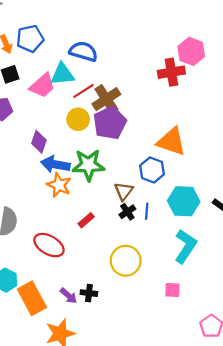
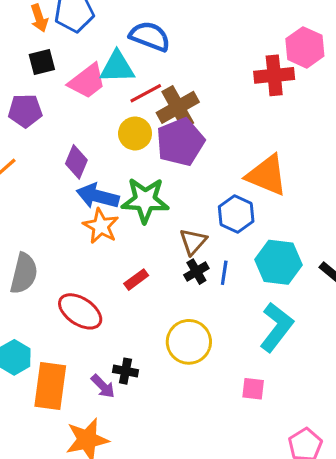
black cross: (89, 293) -> (125, 371), moved
orange rectangle: (32, 298) -> (50, 386), turned 32

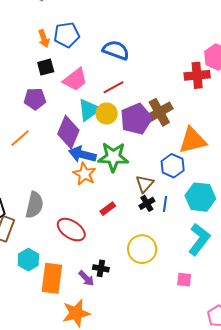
cyan triangle: (117, 67) -> (89, 110), moved, turned -35
brown cross: (178, 107) -> (159, 112), moved
purple diamond: (76, 162) -> (68, 132), size x1.5
orange triangle: (267, 175) -> (193, 140), turned -36

